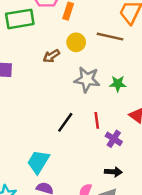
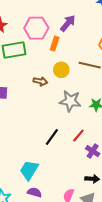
brown arrow: (51, 56) -> (40, 81), turned -136
red line: (97, 120) -> (78, 135), turned 48

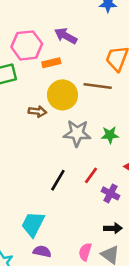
purple arrow: (68, 23) -> (66, 36), turned -96
orange rectangle: (55, 44) -> (51, 63), turned 64
yellow circle: (61, 70) -> (62, 95), size x1.5

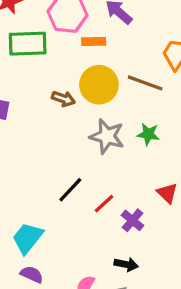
green star: (110, 135) -> (148, 134), moved
red line: (91, 175) -> (104, 204), moved

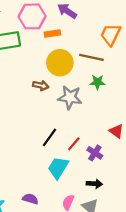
brown arrow: (63, 99) -> (41, 85), moved
green star: (148, 134) -> (97, 82), moved
cyan trapezoid: (28, 238) -> (58, 168), moved

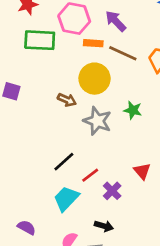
brown line: (91, 57) -> (123, 53), moved

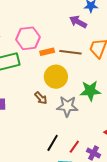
purple arrow: (116, 21) -> (78, 22), moved
brown arrow: (67, 100) -> (41, 98), turned 40
green star: (133, 110) -> (90, 91), size x1.5

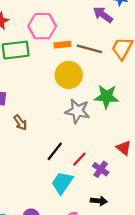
brown arrow: (41, 98) -> (20, 123), moved

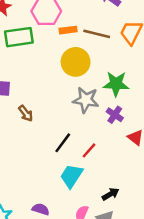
purple cross: (101, 169) -> (115, 115), moved
black arrow: (99, 201) -> (111, 194), turned -35

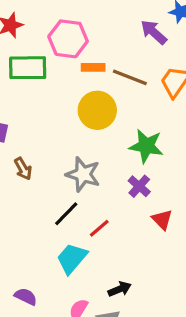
gray star: (86, 100) -> (83, 174), moved

